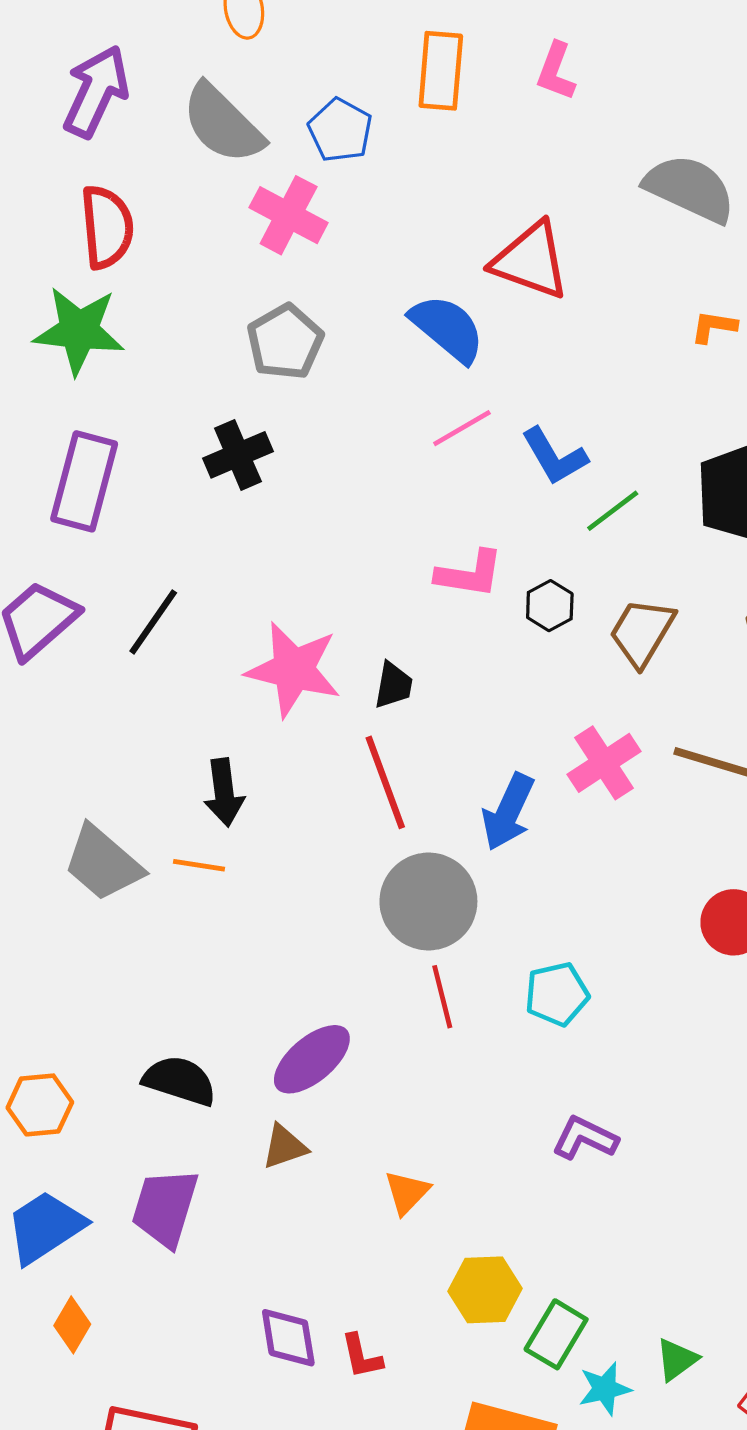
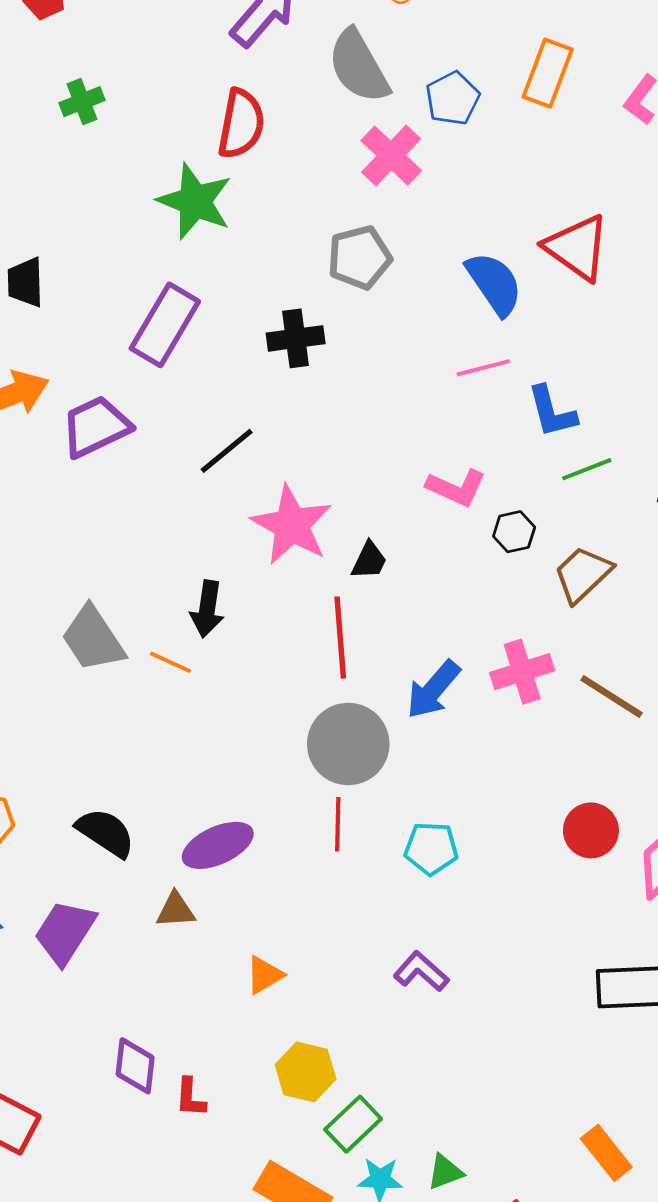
black line: (153, 622) -> (227, 451), moved

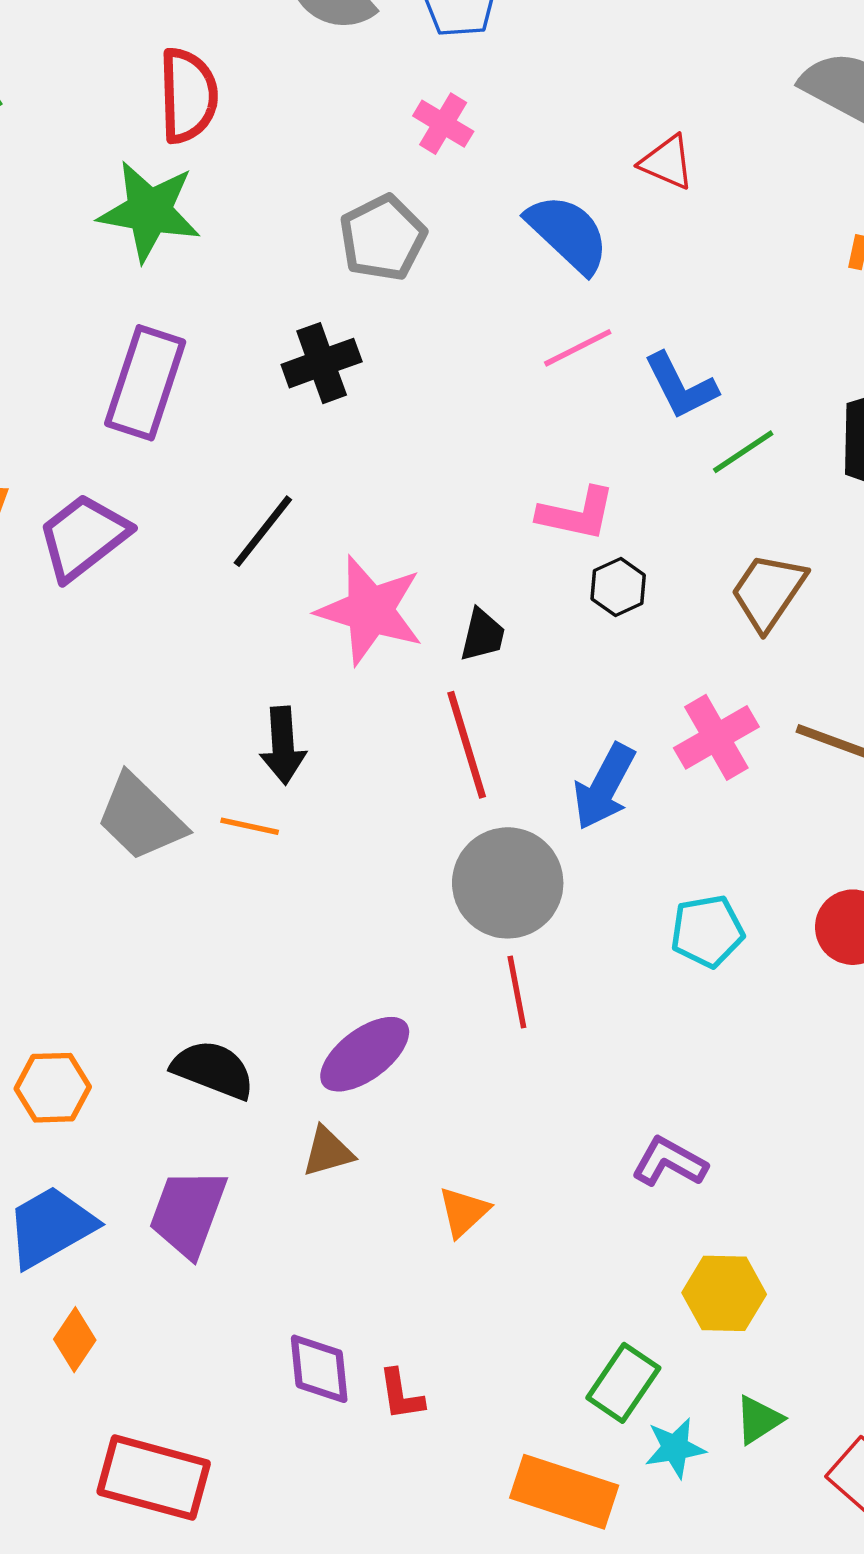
pink cross: (391, 156) -> (443, 124), moved, size x0.7
red triangle: (577, 248) -> (667, 162), size x0.6
black hexagon: (514, 532) -> (618, 587), moved
cyan pentagon: (431, 848) -> (707, 931), moved
yellow hexagon: (306, 1072) -> (724, 1293), moved

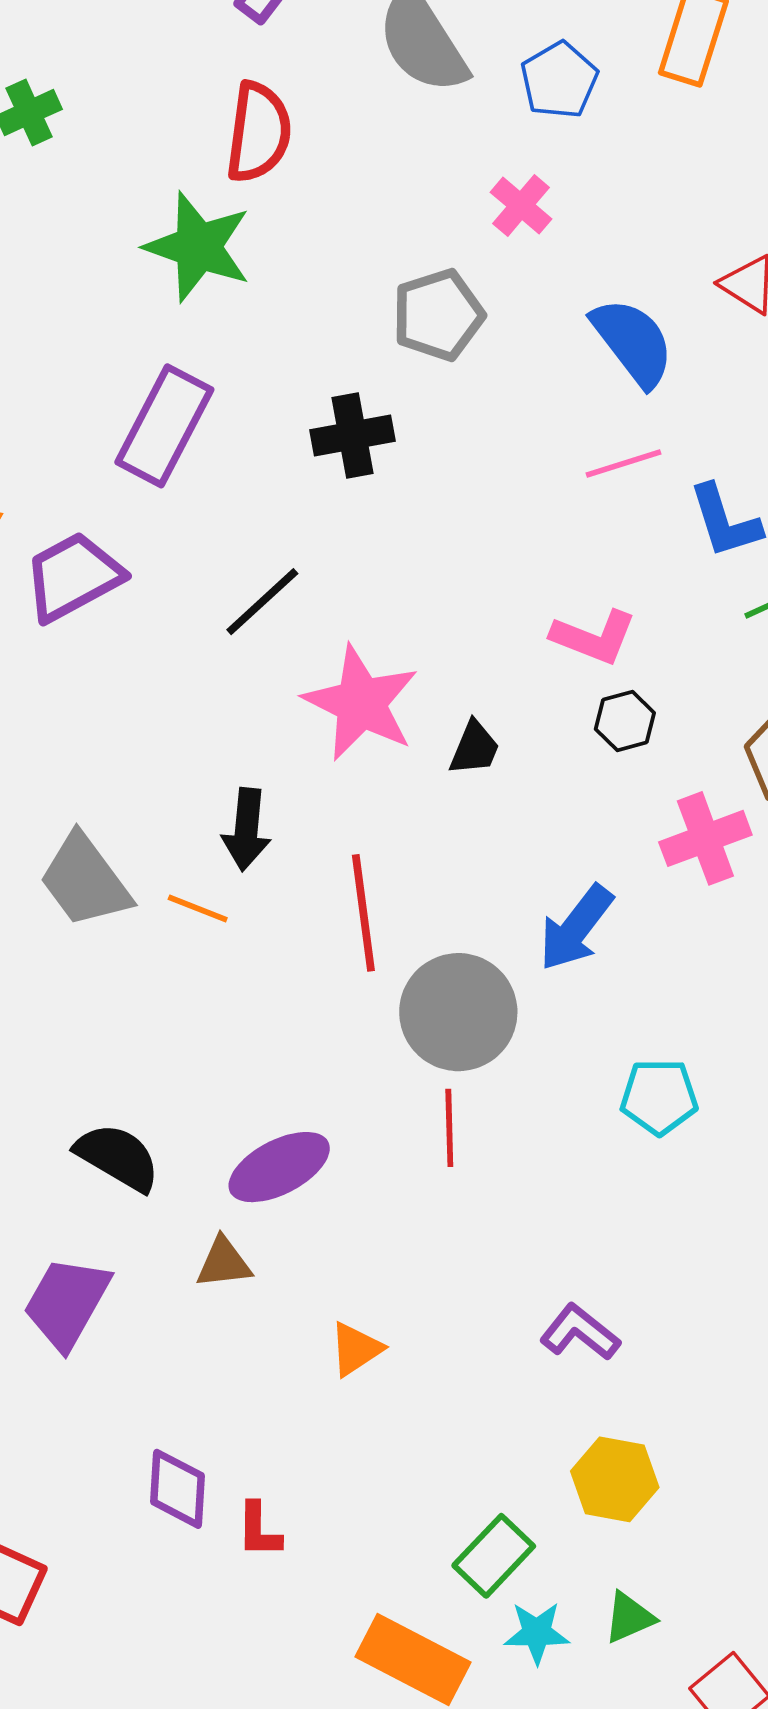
pink cross: (716, 737) -> (705, 838), moved
red line: (467, 745) -> (363, 913), moved

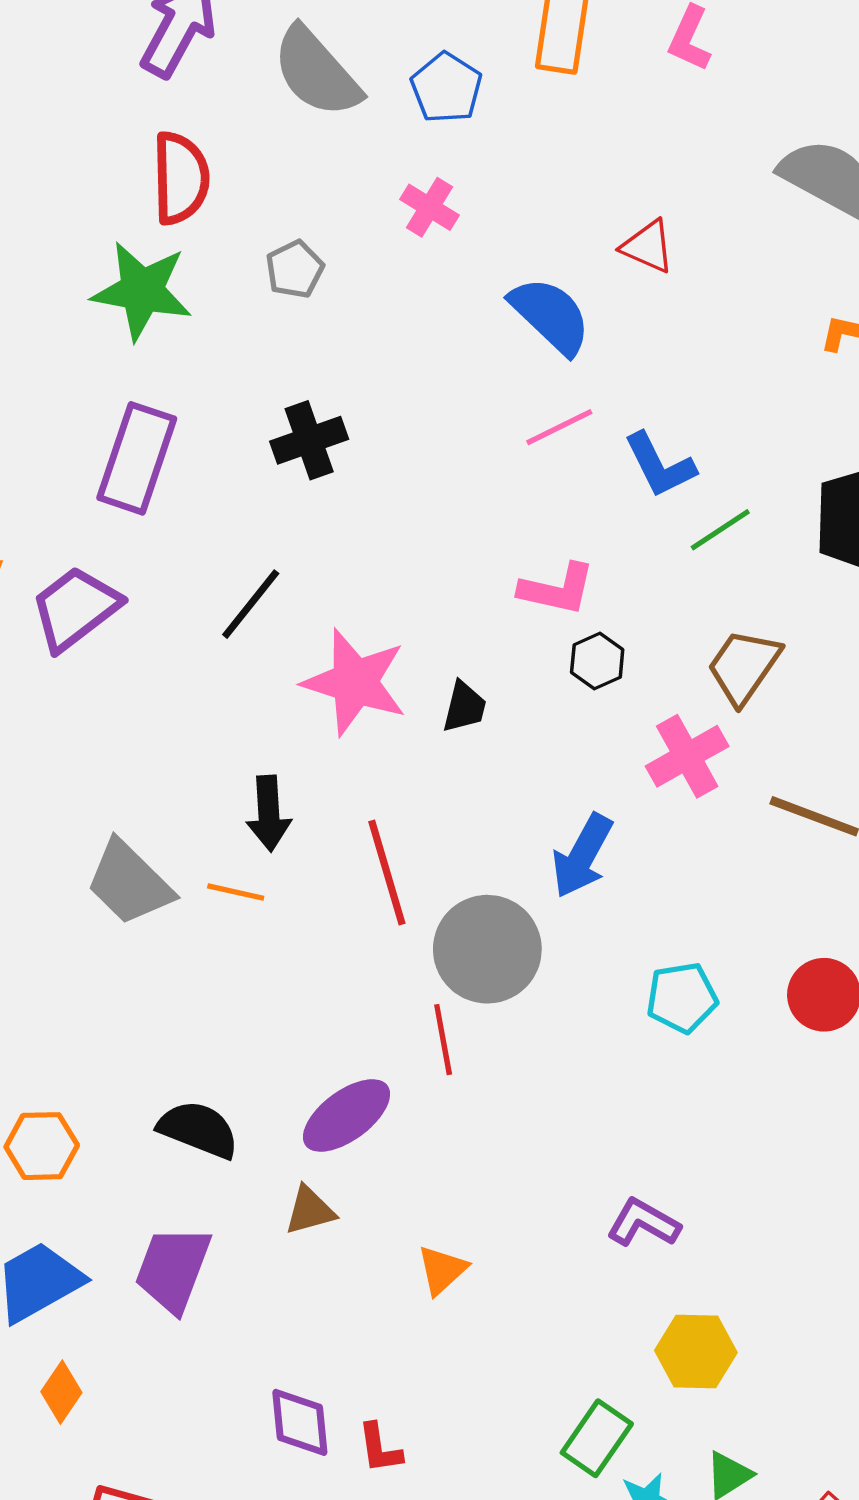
gray pentagon: (438, 315) -> (295, 269), moved, size x0.7
red line: (449, 1128) -> (443, 1040), moved

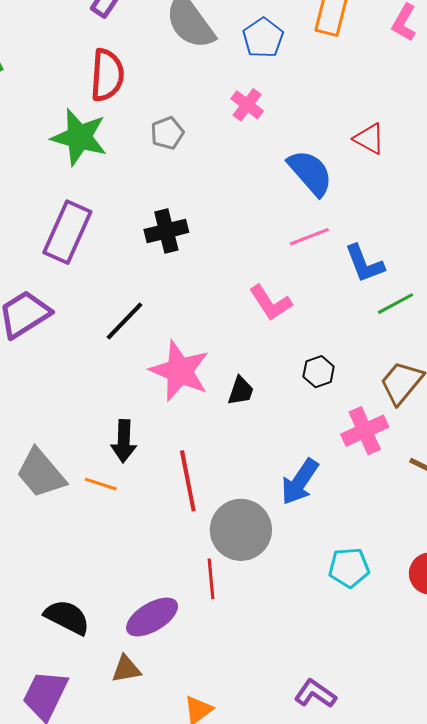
pink L-shape: (557, 589) -> (270, 303), moved, turned 39

